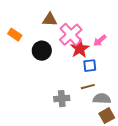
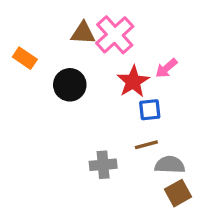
pink cross: (71, 35) -> (115, 35), moved

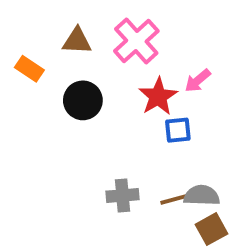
brown triangle: (83, 33) -> (77, 41), moved
brown line: (146, 145) -> (174, 199), moved

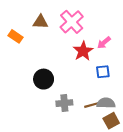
black circle: (83, 100) -> (44, 79), moved
blue square: (178, 130) -> (103, 72), moved

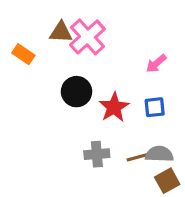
pink cross: (72, 22) -> (87, 37), moved
red star: (83, 51) -> (114, 107), moved
black circle: (44, 79) -> (76, 92), moved

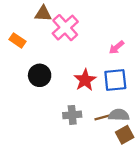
brown triangle: (61, 32) -> (43, 14), moved
black circle: (76, 92) -> (40, 75), moved
blue square: (155, 107) -> (115, 80), size x1.5

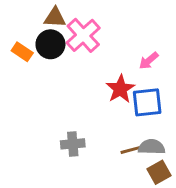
black circle: (40, 75) -> (50, 44), moved
red star: (85, 80) -> (120, 89), moved
gray cross: (72, 115) -> (73, 144), moved

